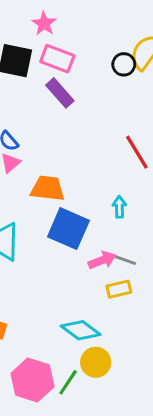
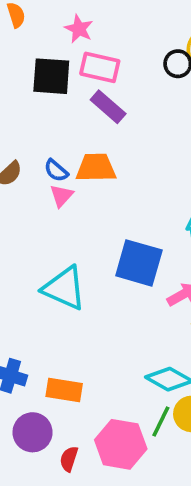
orange trapezoid: (48, 188) -> (96, 168), moved
green line: (68, 382) -> (161, 422), moved

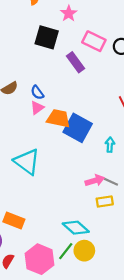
pink rectangle: (100, 67) -> (94, 41), moved
orange trapezoid: (96, 168) -> (58, 118), moved
blue square: (139, 263) -> (78, 128), moved

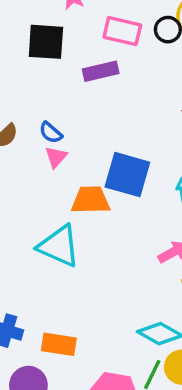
purple rectangle: (75, 62) -> (101, 71), turned -54
orange trapezoid: (58, 118) -> (91, 200), moved

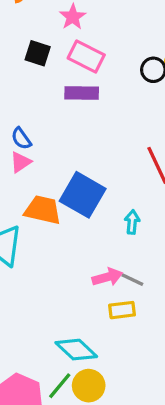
pink rectangle: (122, 31) -> (86, 57), moved
black square: (46, 42) -> (38, 53), size x0.7

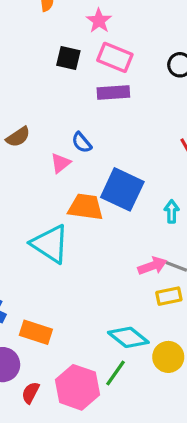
blue semicircle: (21, 138) -> (82, 143), moved
yellow circle: (89, 386) -> (168, 357), moved

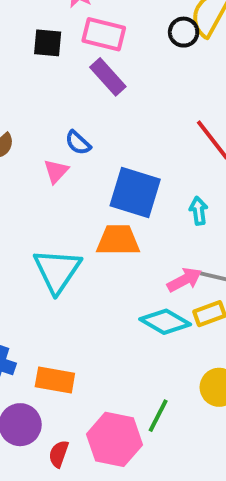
purple rectangle: (113, 92) -> (108, 77), turned 60
orange trapezoid: (86, 207) -> (118, 240), moved
cyan triangle: (50, 244) -> (57, 271), turned 39
cyan diamond: (128, 337) -> (165, 322), moved

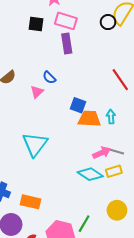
purple rectangle: (108, 77) -> (67, 44), turned 30
blue square: (135, 193) -> (78, 105), size x0.6
orange trapezoid: (118, 240) -> (89, 119), moved

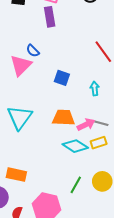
pink triangle: (37, 92) -> (21, 65), size x1.6
orange trapezoid: (89, 119) -> (63, 118), moved
green line: (84, 224) -> (76, 185), moved

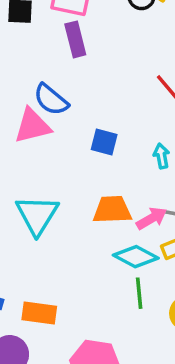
blue semicircle: (33, 51) -> (51, 100), size x1.5
pink triangle: (21, 65) -> (32, 126), turned 35
green line: (76, 185) -> (139, 293), moved, turned -30

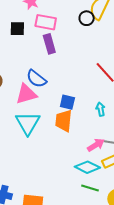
orange trapezoid: (112, 210) -> (64, 121), moved, turned -80
cyan triangle: (37, 215) -> (28, 123), moved
green line: (139, 293) -> (90, 188), turned -66

